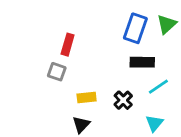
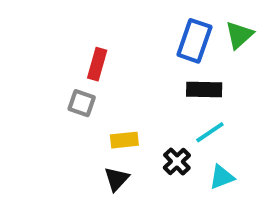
cyan line: (158, 87) -> (210, 132), moved
black cross: (123, 100) -> (177, 161), moved
cyan triangle: (154, 123) -> (222, 177), turned 30

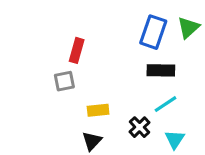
gray square: (82, 103) -> (64, 81), turned -30
cyan triangle: (222, 177) -> (175, 139), turned -35

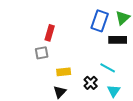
black rectangle: (161, 70) -> (118, 40), moved
cyan line: (165, 104) -> (108, 68), turned 63

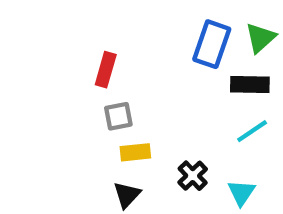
gray square: (42, 53) -> (118, 116), moved
cyan line: (108, 68) -> (252, 131), moved, turned -63

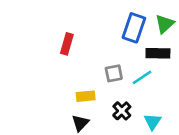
gray square: (118, 116) -> (114, 73), moved
cyan line: (252, 131) -> (142, 77), moved

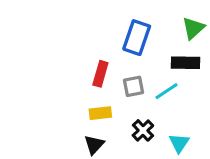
blue rectangle: (134, 28) -> (137, 38), moved
red rectangle: (67, 44) -> (100, 74), moved

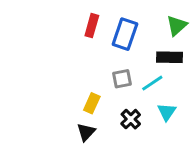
red rectangle: (100, 74) -> (92, 26), moved
yellow rectangle: (100, 113) -> (92, 103), turned -60
cyan triangle: (179, 143) -> (167, 112), moved

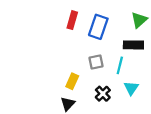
cyan line: (152, 83) -> (120, 65), turned -42

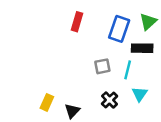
blue rectangle: (98, 27) -> (119, 29), moved
yellow rectangle: (72, 81) -> (47, 102), moved

